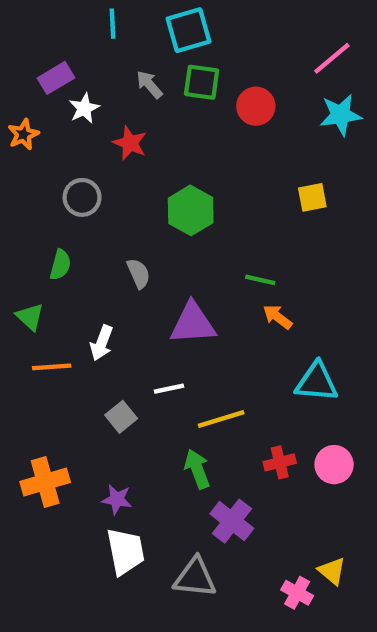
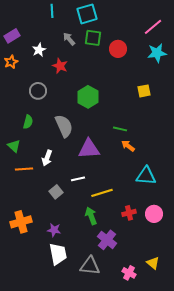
purple rectangle: (56, 78) -> (12, 36), moved
gray semicircle: (139, 273) -> (64, 126), size x1.6
pink cross: (297, 593) -> (129, 273), moved

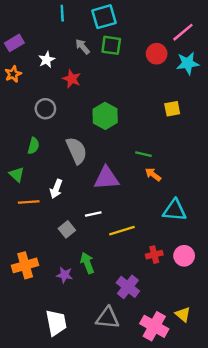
red circle: (118, 49) -> (157, 54), moved
green arrow: (91, 216) -> (87, 263), moved
white trapezoid: (58, 254) -> (56, 323), moved
pink cross: (129, 273) -> (154, 326), size x1.6

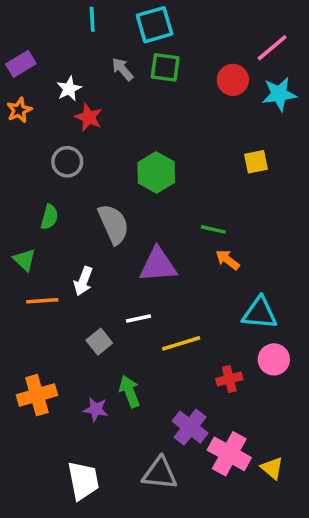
red star: (72, 79) -> (89, 117), moved
pink circle: (184, 256) -> (274, 359), moved
pink cross: (154, 326) -> (229, 454), moved

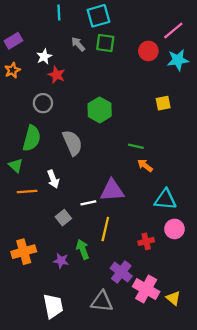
green semicircle: (49, 217) -> (32, 138), size x1.6
purple triangle: (158, 265) -> (112, 190), moved
white arrow: (83, 281) -> (53, 179), turned -42
yellow line: (181, 343) -> (105, 229), moved, turned -60

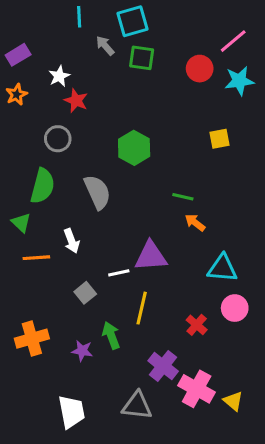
gray arrow: (78, 44) -> (105, 46), moved
red cross: (146, 241) -> (197, 325), turned -35

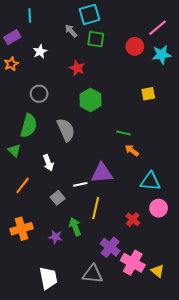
cyan line: (79, 17) -> (30, 15), moved
red star: (76, 101) -> (77, 68), moved
orange line: (36, 258) -> (23, 185), moved, turned -48

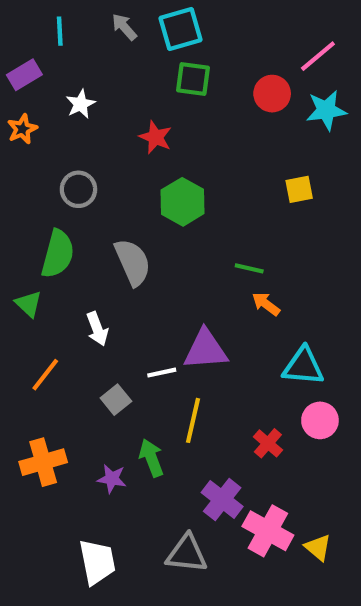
gray arrow: (71, 31) -> (124, 27), moved

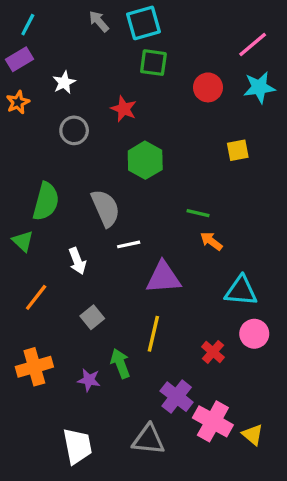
cyan line: (60, 31) -> (28, 25), moved, turned 30
red circle: (272, 94) -> (208, 87), moved
gray circle: (78, 189) -> (74, 130), moved
white line: (162, 373) -> (129, 244), moved

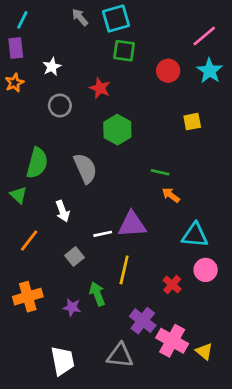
purple rectangle: (20, 59) -> (16, 48), turned -65
cyan star: (259, 87) -> (210, 71), turned -30
white line: (129, 244) -> (103, 234), moved

